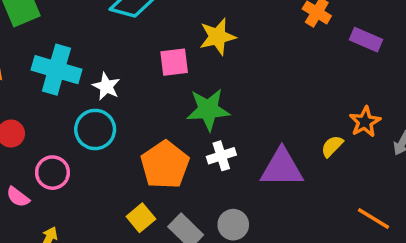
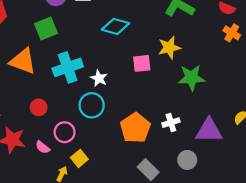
cyan cross: (56, 70) -> (68, 67), turned -36
green star: (208, 110) -> (191, 78), moved
yellow square: (141, 218) -> (79, 158), moved
gray circle: (233, 225) -> (187, 160), moved

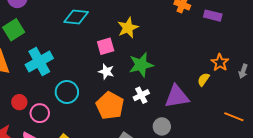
white star: (99, 78) -> (106, 72), moved
green star: (191, 78) -> (141, 65), moved
pink circle: (65, 132) -> (40, 113), moved

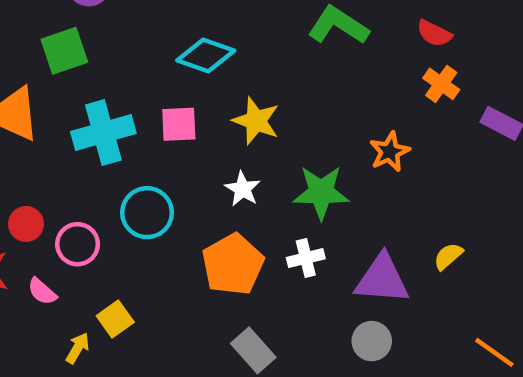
yellow star: (128, 28) -> (256, 121), moved, turned 30
pink square: (106, 46) -> (179, 124), moved
orange star: (220, 62) -> (390, 152), moved
red circle: (19, 102) -> (26, 224), moved
gray circle: (162, 126) -> (372, 341), moved

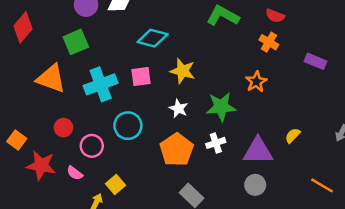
orange cross: (441, 84) -> (269, 42), moved
red circle: (26, 224) -> (63, 128), moved

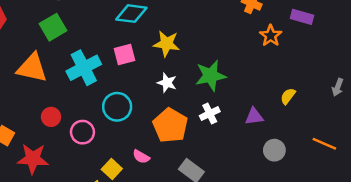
orange star: (256, 82) -> (271, 36), moved
purple triangle: (258, 151) -> (254, 116), size x0.6
pink semicircle: (75, 173) -> (141, 157), moved
gray circle: (255, 185) -> (274, 150), moved

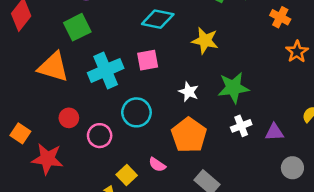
yellow star: (167, 44) -> (205, 41), moved
white cross: (210, 114) -> (241, 126), moved

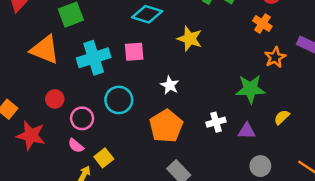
green star: (233, 88) -> (250, 89), moved
pink semicircle: (157, 165) -> (76, 146), moved

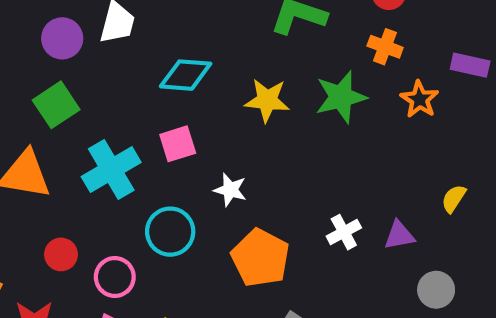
white star: (170, 85) -> (230, 190), moved
green star: (250, 89) -> (341, 97), moved

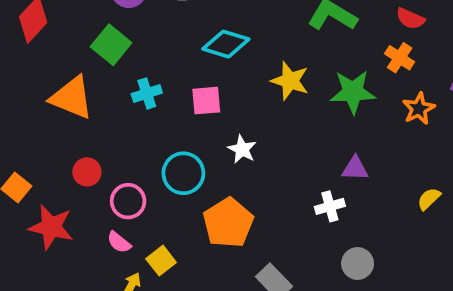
green square: (56, 105) -> (111, 45), turned -30
cyan cross: (111, 170) -> (147, 93), moved, size x0.6
purple triangle: (399, 235) -> (355, 169), moved
orange pentagon: (260, 258) -> (228, 223), moved
gray circle: (436, 290) -> (358, 264), moved

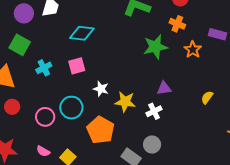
yellow star: (290, 81) -> (125, 102), moved
red circle: (87, 172) -> (12, 107), moved
pink circle: (128, 201) -> (45, 117), moved
gray circle: (358, 264) -> (152, 145), moved

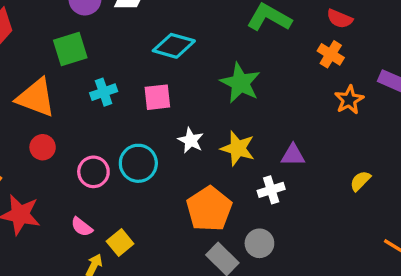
green square: (20, 45) -> (70, 49), turned 35
green star: (155, 47) -> (240, 83), moved, turned 30
yellow star: (125, 102) -> (238, 148), moved
orange pentagon: (101, 130) -> (209, 209), moved

